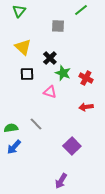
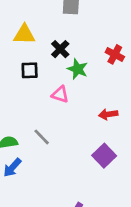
yellow triangle: (23, 47) -> (24, 34), turned -42
red cross: (86, 78) -> (115, 54), moved
purple square: (72, 146) -> (104, 156), moved

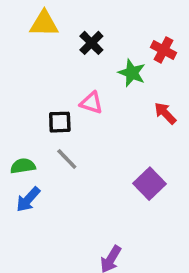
green star: (78, 69) -> (132, 73), moved
black square: (30, 70) -> (60, 122), moved
red arrow: (108, 114) -> (165, 113), moved, turned 54

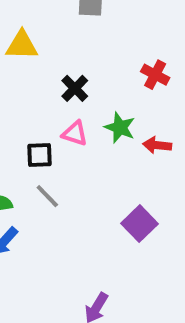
black cross: (91, 43) -> (75, 88), moved
green star: (132, 73) -> (120, 128), moved
red arrow: (165, 113) -> (157, 145), turned -40

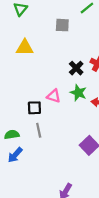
black cross: (75, 88) -> (76, 68), moved
gray line: (47, 196) -> (39, 130), turned 32

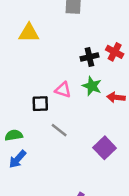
black cross: (76, 68) -> (89, 57), turned 32
gray line: (39, 130) -> (59, 130), moved, turned -40

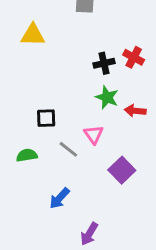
pink triangle: (63, 90) -> (94, 134), moved, turned 36
green semicircle: (14, 135) -> (27, 155), moved
blue arrow: (18, 159) -> (59, 198), moved

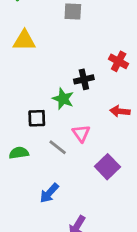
black cross: (104, 63) -> (84, 79), moved
green star: (107, 97) -> (63, 99), moved

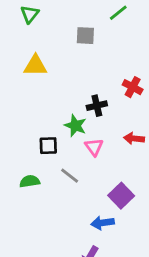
pink triangle: (81, 133) -> (94, 147), moved
blue arrow: (49, 193) -> (103, 223), moved, turned 40

